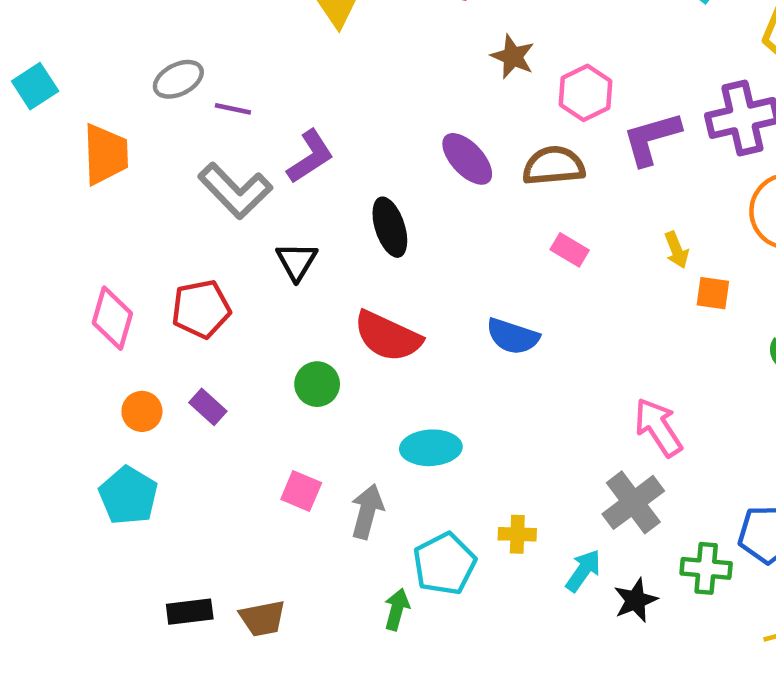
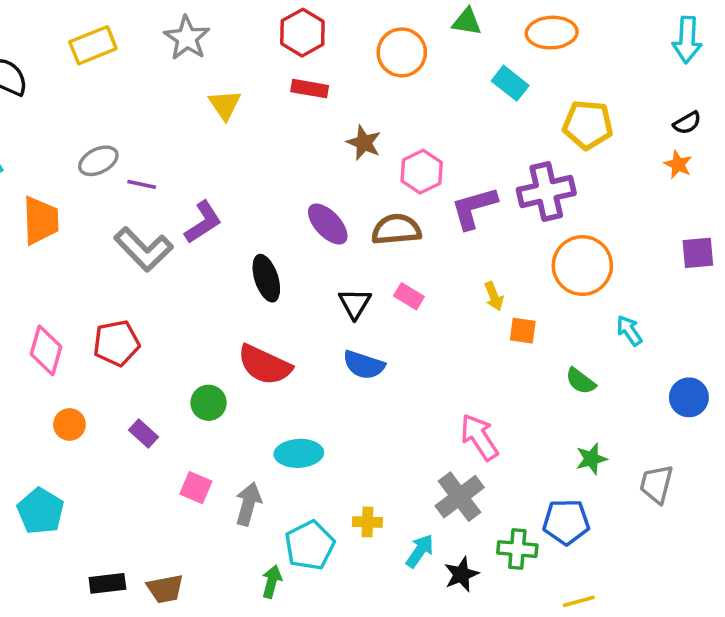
black triangle: (297, 261) -> (355, 303), moved
purple rectangle: (208, 407) -> (144, 433), moved
cyan pentagon: (128, 496) -> (41, 511), moved

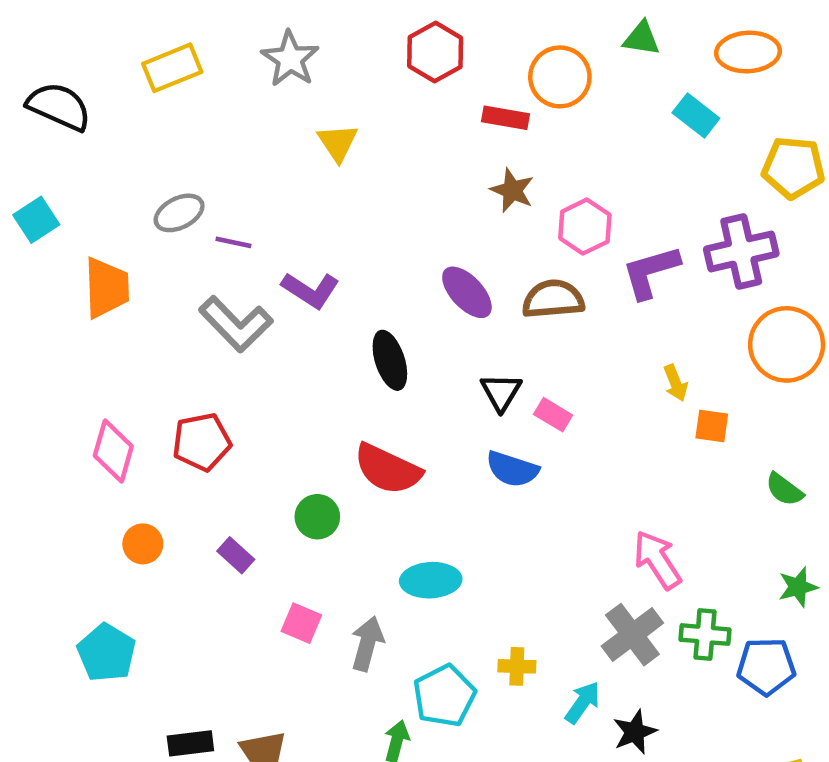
red rectangle: (310, 89) -> (505, 118), moved
purple L-shape: (203, 222) -> (311, 290), turned 66
pink rectangle: (409, 296) -> (553, 415), moved
green cross: (517, 549) -> (705, 635), moved

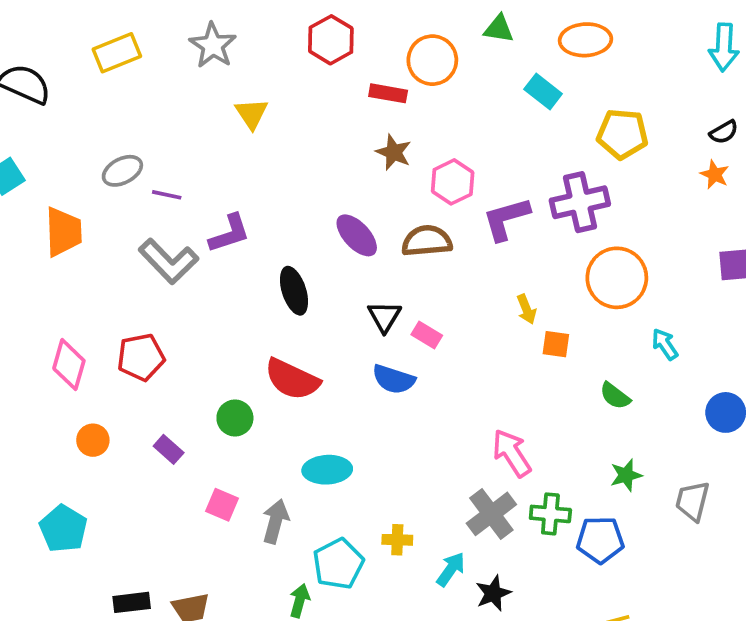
purple L-shape: (311, 290) -> (229, 234), turned -51

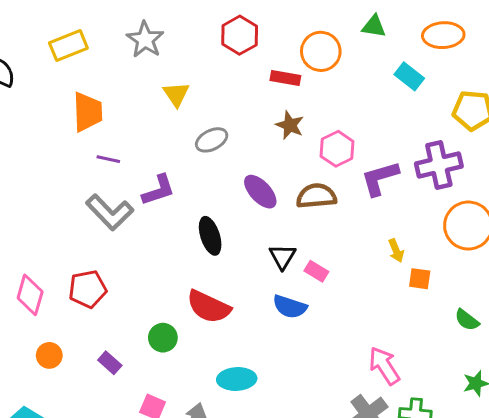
gray ellipse: (122, 171) -> (212, 140), moved
orange trapezoid: (63, 232) -> (88, 112), moved

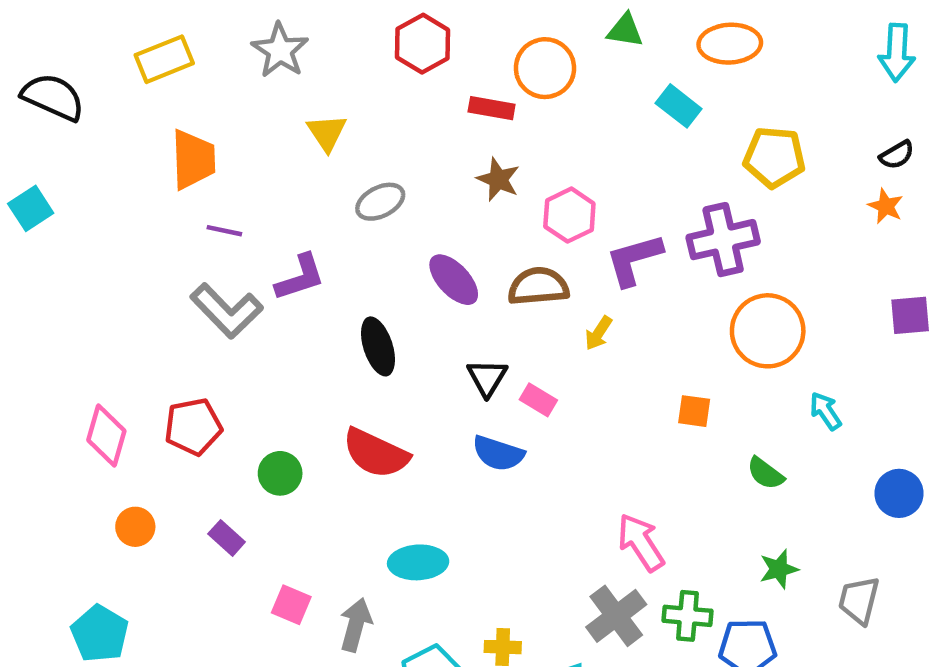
yellow arrow: (396, 251) -> (598, 333), moved, turned 55
green circle: (163, 338) -> (280, 473), moved

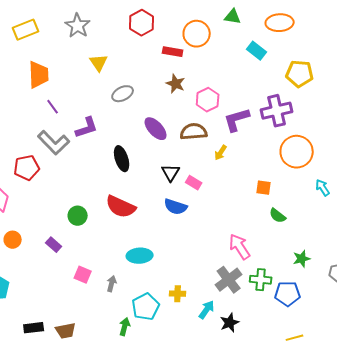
purple line: (224, 231) -> (53, 107), turned 42
red pentagon: (193, 427) -> (27, 168), moved
green semicircle: (765, 473) -> (278, 216), moved
gray arrow: (356, 625) -> (112, 284), size x0.7

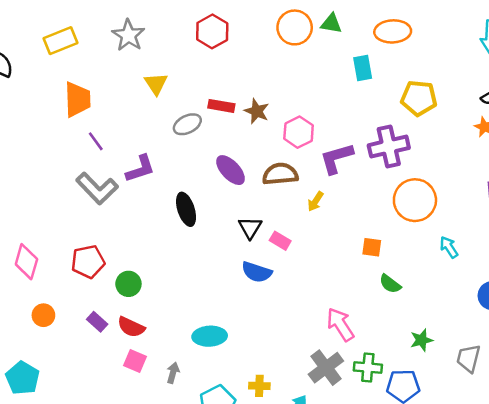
orange circle: (197, 34) -> (295, 27), moved
cyan rectangle: (257, 51) -> (363, 68), turned 42
red rectangle: (173, 52) -> (221, 106), moved
red pentagon: (27, 168) -> (88, 262), moved
red semicircle: (121, 207) -> (131, 327), moved, size x0.7

